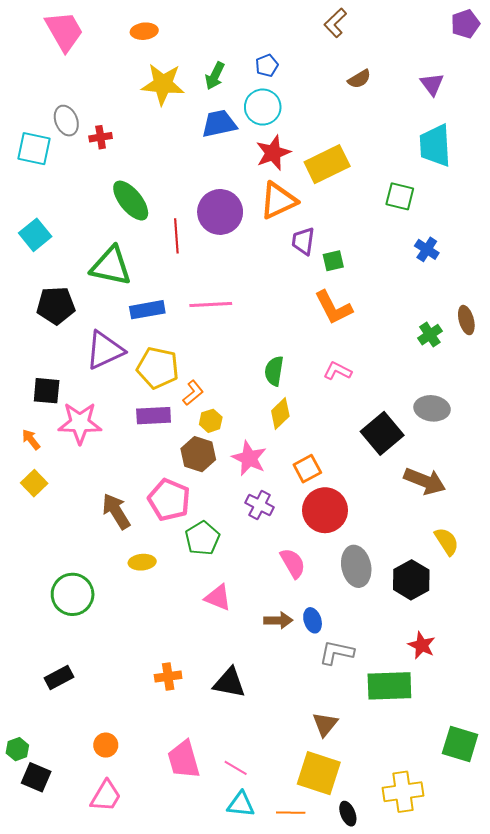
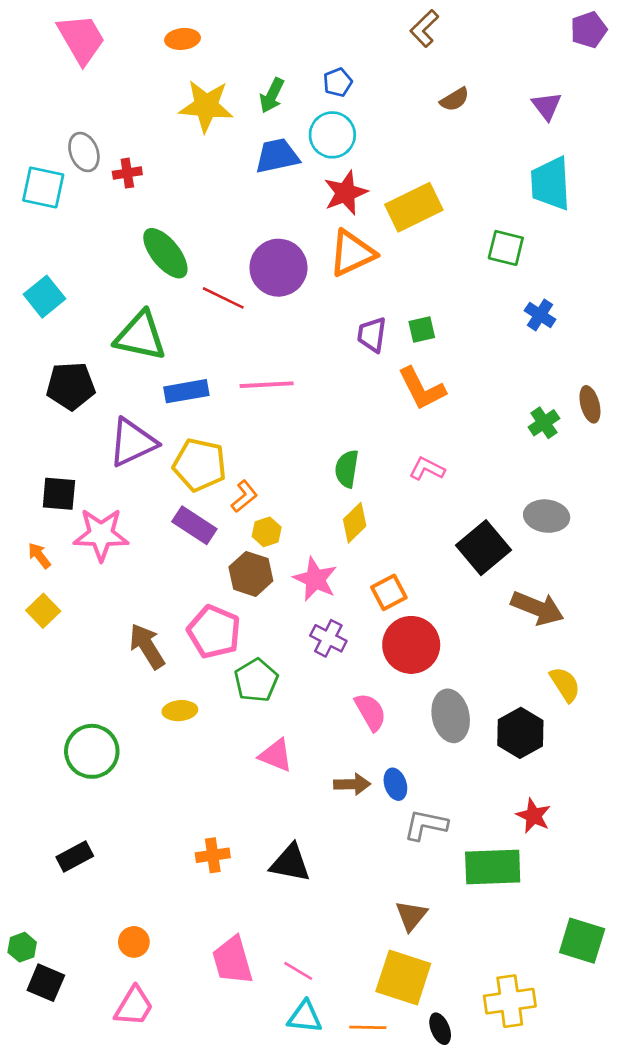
red line: (176, 236) -> (223, 298), turned -60
purple trapezoid: (303, 241) -> (372, 335), moved
purple rectangle: (154, 416) -> (194, 525), turned 36

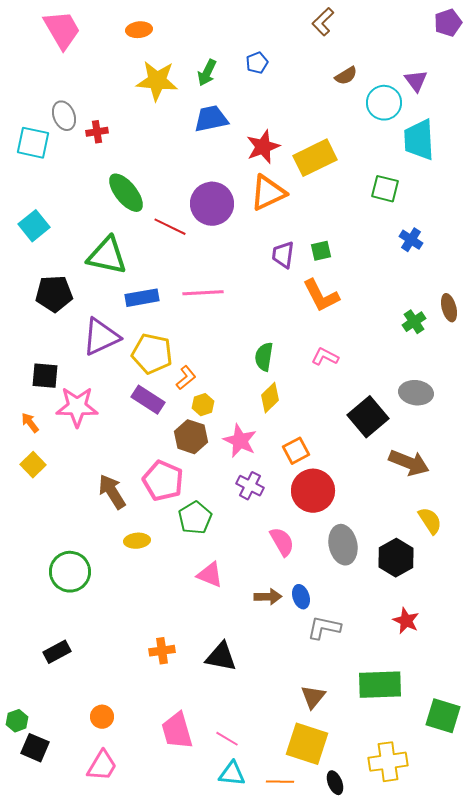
cyan circle: (332, 135) -> (384, 103), moved
green rectangle: (493, 867) -> (380, 685), moved

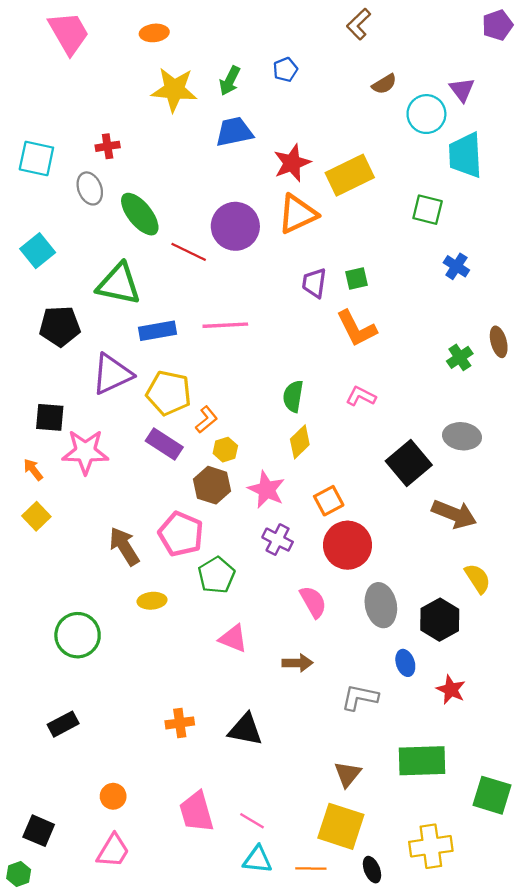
gray ellipse: (64, 116) -> (90, 188), moved
blue ellipse: (301, 597) -> (405, 663), moved
green hexagon: (17, 721) -> (19, 874), moved

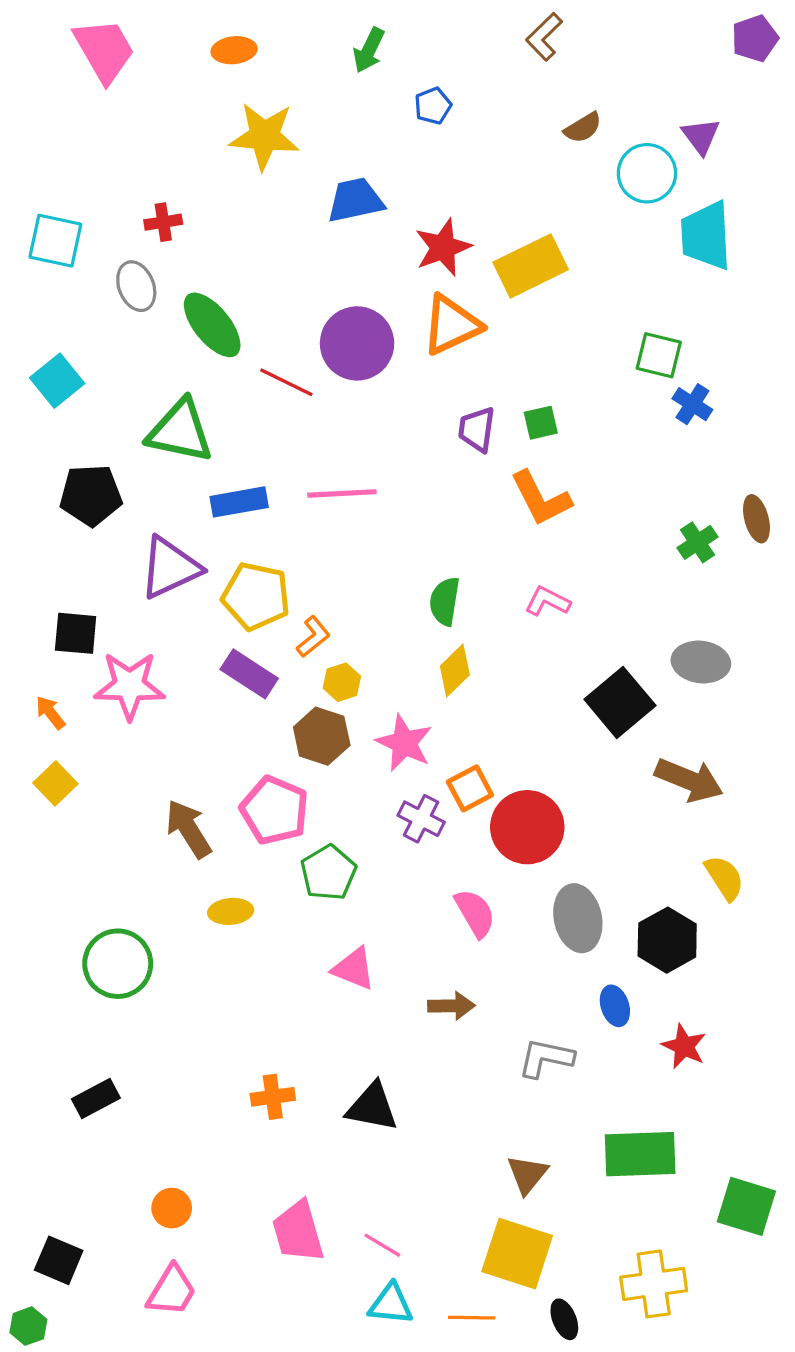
green arrow: (230, 81) -> (369, 50), moved
green square: (428, 210) -> (659, 355), moved
orange square: (329, 501) -> (470, 788), moved

